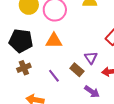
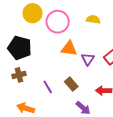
orange triangle: (54, 41) -> (69, 48), moved
purple triangle: (91, 58) -> (88, 59), moved

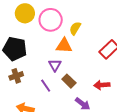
yellow semicircle: (93, 19) -> (75, 28), moved, turned -64
purple triangle: (88, 59) -> (55, 65), moved

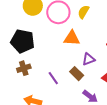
yellow semicircle: (75, 28) -> (83, 12), moved
purple triangle: (55, 65) -> (89, 59), moved, turned 40

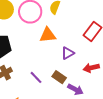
brown rectangle: (77, 74) -> (59, 77), moved

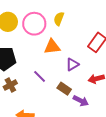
purple line: (36, 77) -> (40, 76), moved

